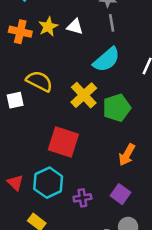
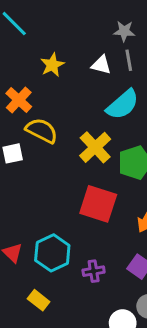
white triangle: (75, 27) -> (101, 65), moved
orange cross: (20, 32) -> (19, 100), moved, turned 30
red square: (63, 142) -> (98, 204), moved

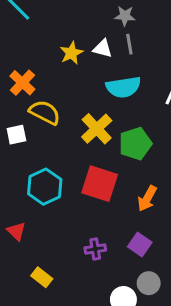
yellow star: (52, 65) -> (71, 53), moved
cyan semicircle: (123, 105) -> (123, 87), turned 32
cyan hexagon: (52, 253) -> (45, 187), moved

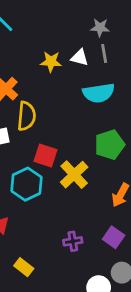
yellow star: (71, 53) -> (51, 62), turned 30
yellow semicircle: (45, 112) -> (26, 116), turned 68
yellow cross: (97, 129) -> (74, 175), moved
red square: (100, 184) -> (46, 156), moved, size x0.7

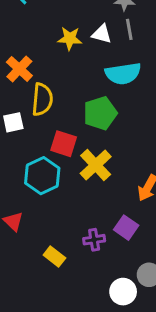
green pentagon: (110, 145) -> (100, 113), moved
purple square: (114, 237) -> (126, 228), moved
yellow rectangle: (24, 267) -> (54, 256), moved

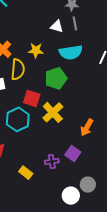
yellow star: (70, 38) -> (36, 50), moved

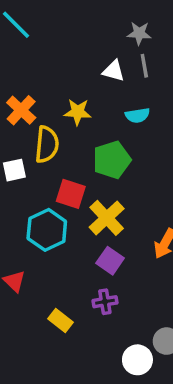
cyan semicircle: (71, 52) -> (137, 115), size x0.6
purple square: (73, 153) -> (110, 261), moved

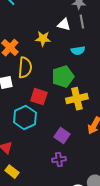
yellow star: (78, 112) -> (43, 39), moved
yellow cross: (107, 218) -> (77, 99), moved, turned 30
yellow rectangle: (60, 321) -> (12, 172), moved

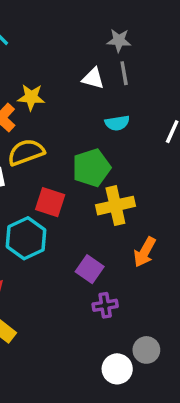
yellow star: (43, 39) -> (31, 97), moved
yellow semicircle: (25, 68) -> (26, 152), turned -115
purple cross: (59, 160) -> (105, 305), moved

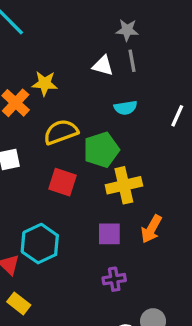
yellow semicircle: (26, 152) -> (61, 132), moved
cyan hexagon: (26, 238) -> (40, 244), moved
purple square: (90, 269) -> (109, 234), moved, turned -35

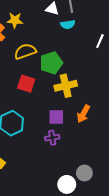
cyan semicircle: (126, 108) -> (68, 24), moved
purple cross: (114, 279) -> (52, 138), moved

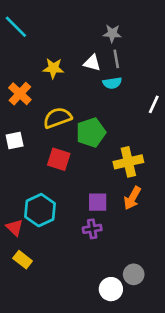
yellow star: (15, 20) -> (53, 68), moved
yellow cross: (66, 86) -> (128, 162), moved

